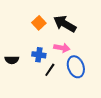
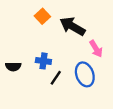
orange square: (39, 23) -> (42, 16), moved
pink arrow: (62, 48) -> (96, 49), moved, turned 49

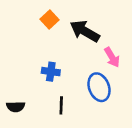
black semicircle: (13, 67) -> (16, 107), moved
black line: (56, 78) -> (61, 105), moved, turned -32

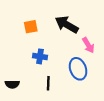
orange square: (49, 19) -> (31, 27), moved, turned 32

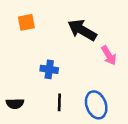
orange square: (31, 27) -> (26, 22), moved
blue ellipse: (78, 69) -> (96, 105), moved

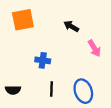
orange square: (26, 22) -> (23, 20), size x1.5
black arrow: (82, 30) -> (71, 26), size x0.6

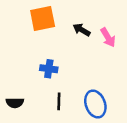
orange square: (23, 20) -> (43, 18), moved
pink arrow: (94, 48) -> (108, 37), moved

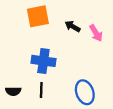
blue cross: (49, 69) -> (43, 61), size x1.5
black line: (59, 101) -> (41, 90), moved

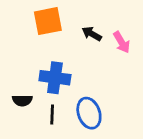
black semicircle: (13, 91) -> (22, 100), moved
blue ellipse: (85, 92) -> (89, 113), moved

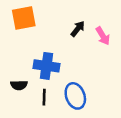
orange square: (48, 21) -> (24, 18), moved
black arrow: (92, 34) -> (78, 29), turned 98

